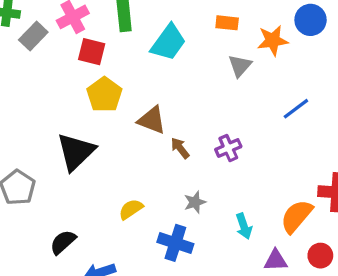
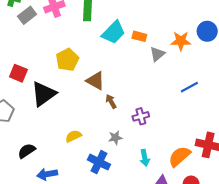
orange rectangle: (227, 23) -> (139, 36), moved
red square: (92, 52) -> (18, 73), moved
purple cross: (228, 148) -> (141, 116), moved

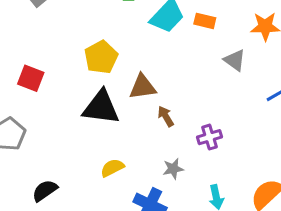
gray triangle: (157, 54) -> (235, 60), moved, turned -42
brown triangle: (95, 81) -> (143, 87), turned -36
black triangle: (43, 94) -> (101, 107), moved, turned 44

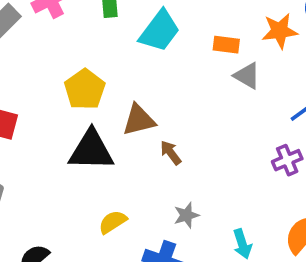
orange rectangle: (205, 21) -> (226, 45), moved
purple cross: (209, 137) -> (287, 160), moved

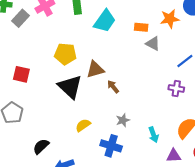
yellow pentagon: (85, 89) -> (65, 54), turned -30
black triangle: (91, 150) -> (70, 87), turned 44
purple cross: (287, 160) -> (176, 88), turned 35

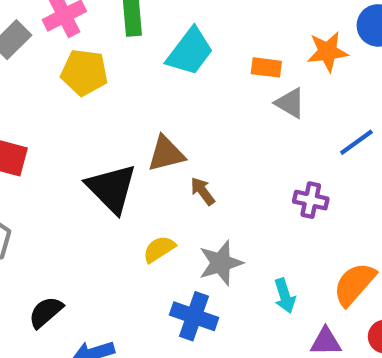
yellow pentagon: (65, 54) -> (84, 72), moved
purple cross: (176, 88) -> (311, 200), moved
gray star: (123, 120) -> (221, 263), size x1.5
yellow semicircle: (83, 125) -> (159, 249), moved

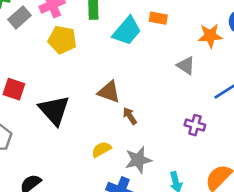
orange rectangle: (266, 67) -> (158, 18), moved
brown triangle: (166, 154) -> (109, 92), turned 30
black triangle: (112, 188) -> (54, 110), moved

